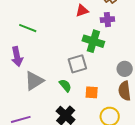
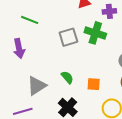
gray square: (77, 64) -> (68, 37), moved
gray triangle: (34, 81) -> (37, 86), moved

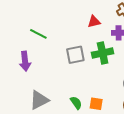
green cross: (95, 33) -> (103, 53), turned -35
green semicircle: (67, 77) -> (76, 103), moved

